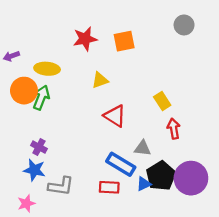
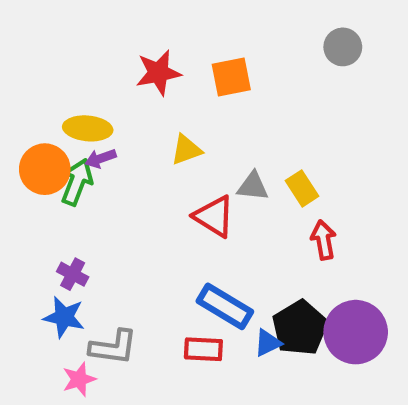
purple arrow: (11, 56) -> (101, 158), moved
gray triangle: (143, 148) -> (253, 186), moved
pink star: (26, 203) -> (79, 379), moved

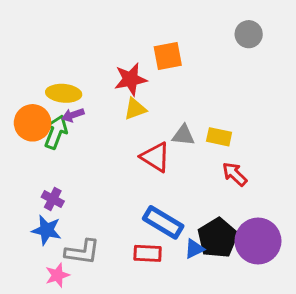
red star: (158, 73) -> (130, 79), moved
yellow rectangle: (302, 188) -> (219, 137), turned -45
red arrow: (323, 240) -> (235, 174), turned -36

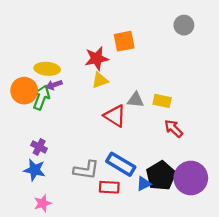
gray L-shape: (82, 252) -> (86, 170), moved

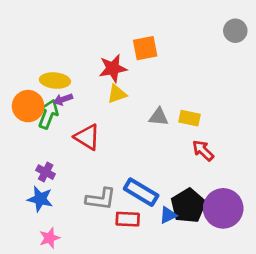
gray circle: (184, 25) -> (235, 31), moved
red triangle: (115, 116) -> (87, 137), moved

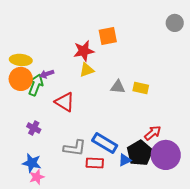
yellow ellipse: (55, 81) -> (21, 60), moved
red arrow: (203, 150) -> (153, 133), moved, turned 96
blue star: (40, 199) -> (32, 163), moved

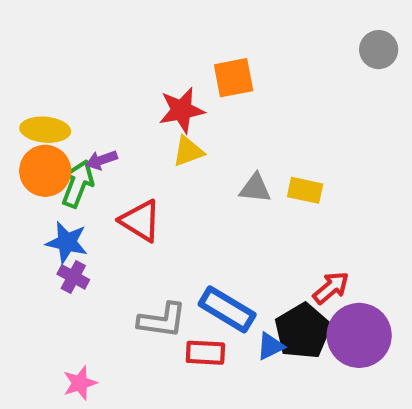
blue star: (32, 163) -> (67, 242), moved

